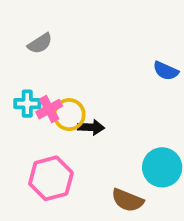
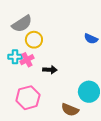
gray semicircle: (40, 43) -> (22, 24), size x1.5
yellow circle: (69, 115) -> (34, 40), moved

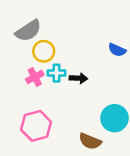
cyan cross: (15, 57) -> (57, 73), moved
black arrow: (50, 70) -> (78, 78), moved

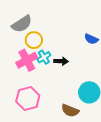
cyan cross: (57, 73) -> (44, 57), turned -32
pink cross: (35, 77) -> (27, 60), size x1.5

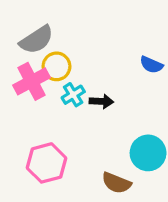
pink cross: (27, 60) -> (32, 81), moved

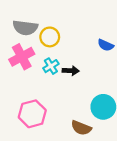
gray semicircle: (37, 40) -> (25, 28), turned 40
yellow circle: (56, 66) -> (50, 37), moved

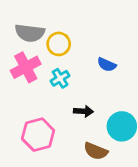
blue semicircle: (106, 45) -> (107, 65), moved
black arrow: (71, 71) -> (83, 111), moved

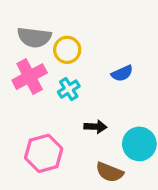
blue semicircle: (107, 65) -> (122, 73), turned -48

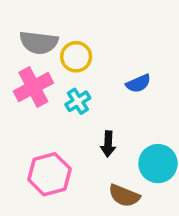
black arrow: (95, 127) -> (108, 144), turned 90

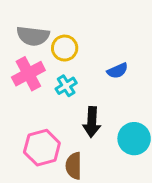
black arrow: (108, 144) -> (92, 122), size x1.4
brown semicircle: (124, 196) -> (74, 166), moved, turned 68

